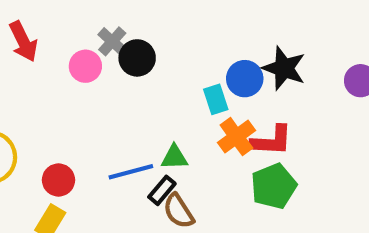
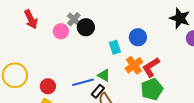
black star: (284, 68) -> (180, 18), moved
cyan rectangle: (216, 99) -> (115, 47), moved
red L-shape: (272, 141) -> (151, 67), turned 145
green triangle: (174, 157) -> (104, 75), turned 32

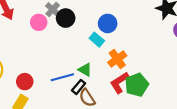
blue circle: (138, 37) -> (108, 23), moved
cyan rectangle: (115, 47) -> (97, 40), turned -32
red L-shape: (151, 67) -> (119, 83), moved

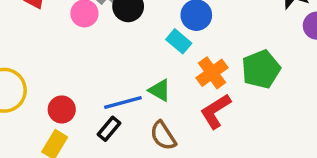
green pentagon: (137, 85) -> (261, 69), moved
black rectangle: (79, 87) -> (109, 129), moved

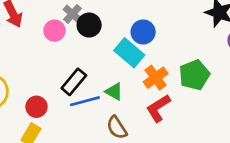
cyan rectangle: (179, 41) -> (129, 53), size x1.5
black rectangle: (109, 129) -> (74, 82), moved, size x1.4

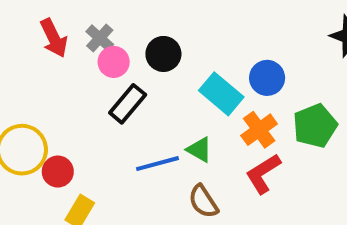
gray cross: (72, 14) -> (100, 38), moved
blue circle: (143, 32) -> (267, 78), moved
black rectangle: (74, 82) -> (128, 104), moved
red circle: (36, 107) -> (58, 172), moved

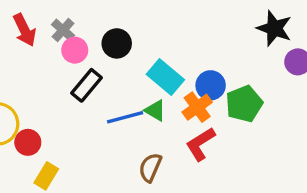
blue circle: (267, 78) -> (211, 85), moved
green triangle: (199, 150) -> (155, 110), moved
blue line: (157, 164) -> (125, 117), moved
brown semicircle: (203, 201) -> (150, 168), turned 56

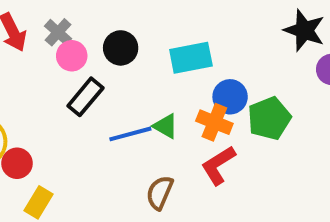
cyan rectangle: (165, 77) -> (191, 58), moved, turned -51
orange cross: (197, 107) -> (214, 122), turned -32

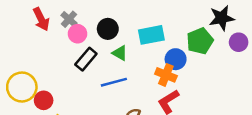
black star: (304, 30) -> (222, 18), turned -30
green pentagon: (269, 118) -> (200, 41), moved
green triangle: (166, 126) -> (120, 53), moved

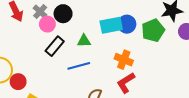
black circle: (108, 29) -> (63, 14), moved
green triangle: (120, 53) -> (84, 41), turned -32
blue circle: (176, 59) -> (127, 24), moved

